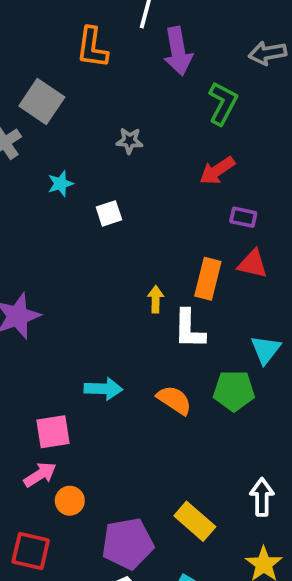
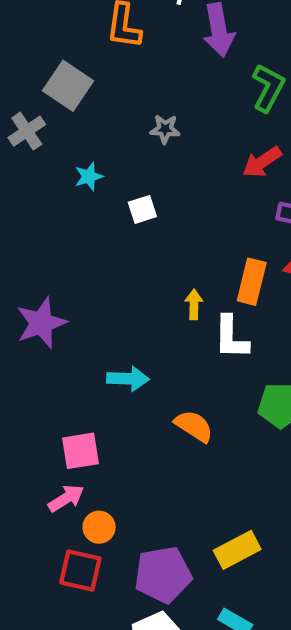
cyan arrow: (103, 389) -> (128, 379), moved
orange semicircle: (174, 400) -> (194, 426), moved
yellow rectangle: (195, 521) -> (237, 550), turned -69
red square: (31, 551) -> (80, 571), moved

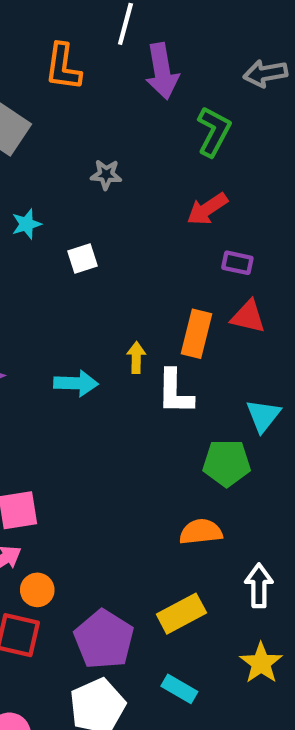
cyan arrow: (128, 379) -> (76, 383), moved
orange semicircle: (194, 426) -> (201, 532), moved, turned -39
purple pentagon: (163, 575) -> (104, 639), turned -30

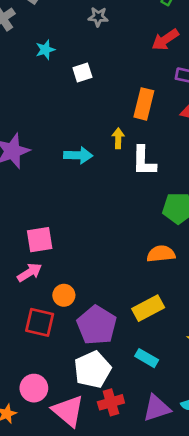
orange rectangle: (197, 334) -> (144, 104), moved
orange circle: (37, 590) -> (64, 295), moved

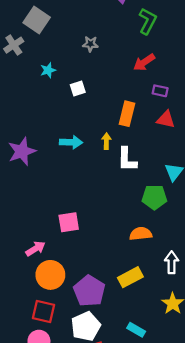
cyan arrow: (78, 155) -> (71, 142), moved
pink square: (40, 240) -> (69, 222), moved
orange circle: (64, 295) -> (50, 275), moved, size x1.6
red square: (40, 322) -> (44, 311), moved
cyan rectangle: (147, 358) -> (136, 330), moved

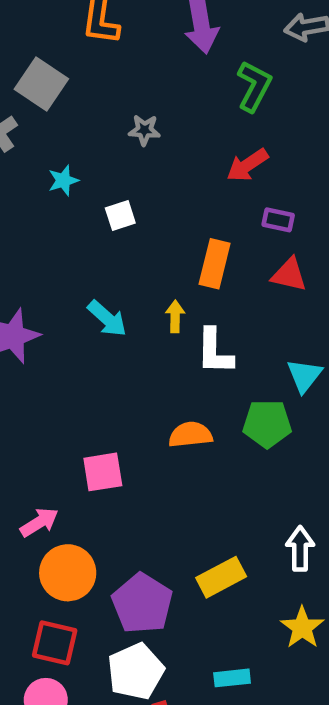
cyan arrow: (71, 142) -> (107, 319), turned 40
orange semicircle: (141, 234) -> (190, 435), moved
cyan rectangle: (136, 330) -> (232, 678), turned -36

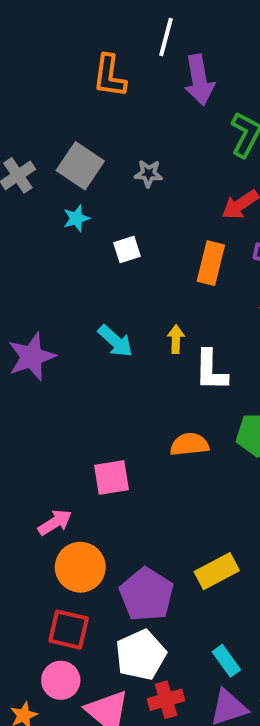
gray square: (41, 84) -> (80, 166), moved
orange rectangle: (215, 264) -> (211, 263), moved
cyan rectangle: (232, 678) -> (226, 661), turned 60

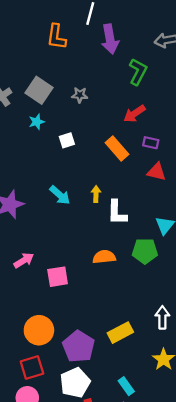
orange rectangle: (211, 263) -> (117, 149), turned -55
pink arrow: (55, 522) -> (24, 260), moved
red square: (69, 630) -> (32, 367), turned -30

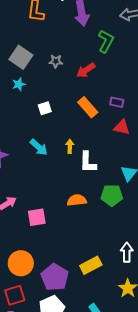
red arrow: (134, 114) -> (86, 70), moved
white square: (67, 140) -> (45, 108), moved

